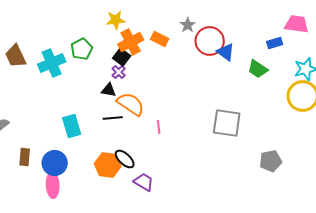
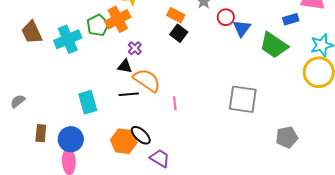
red circle: (210, 41) -> (226, 17), size x0.6
orange cross: (131, 42) -> (118, 19), moved
blue triangle: (226, 52) -> (242, 28), turned 30
black square: (122, 57) -> (179, 33), moved
green trapezoid: (258, 69) -> (274, 45), size x1.4

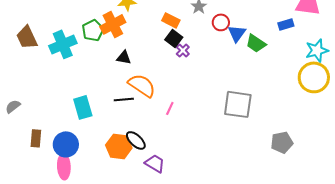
green trapezoid: (274, 45) -> (256, 43), moved, size x0.7
purple cross: (135, 48) -> (183, 50), moved
black triangle: (125, 66) -> (124, 57), moved
pink line: (175, 103) -> (170, 108), turned 32

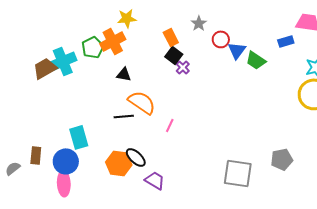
orange rectangle: (171, 20) -> (171, 37), turned 36
brown trapezoid: (27, 37) -> (45, 68), moved, turned 85
gray square: (238, 104) -> (238, 173), moved
gray semicircle: (13, 106) -> (13, 168), moved
cyan rectangle: (83, 107) -> (79, 137), moved

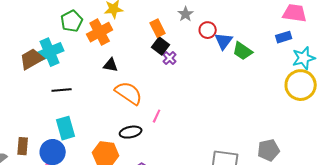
blue rectangle: (286, 41) -> (284, 37), moved
green pentagon: (93, 47) -> (72, 21), moved
black line: (124, 116) -> (62, 90), moved
black ellipse: (136, 157) -> (131, 132), moved, turned -55

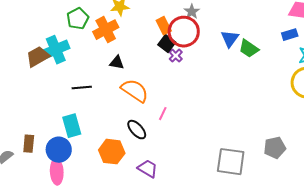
red circle: (208, 30) -> (184, 32), moved, size x1.8
black line: (62, 90) -> (82, 88), moved
black ellipse: (131, 132) -> (137, 130), turned 60

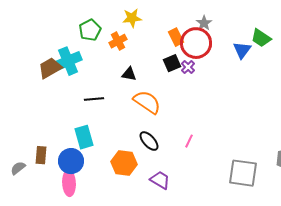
orange cross: (106, 30) -> (118, 41), size x0.7
black square: (167, 44) -> (172, 63), moved, turned 30
green trapezoid: (249, 49) -> (261, 38), moved
pink line: (163, 114) -> (189, 141), moved

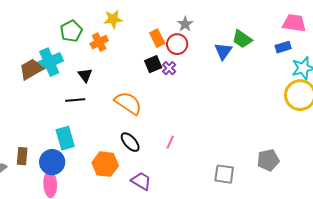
red circle: (196, 43) -> (177, 44), size x0.7
black triangle: (129, 74) -> (85, 75), moved, turned 42
gray square: (243, 173) -> (224, 174), size x0.7

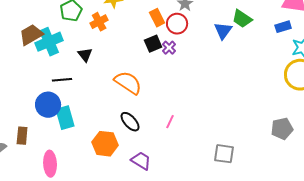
brown trapezoid: (31, 69) -> (31, 35), moved
black line: (75, 100) -> (62, 80), moved
gray pentagon: (268, 160) -> (282, 129), moved
blue circle: (52, 162) -> (48, 105), moved

